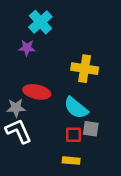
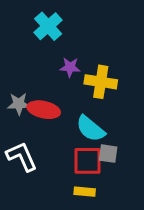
purple star: (27, 48) -> (70, 67), moved
gray star: (16, 108) -> (19, 104), moved
red square: (74, 135) -> (88, 161), size x1.5

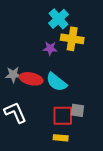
cyan cross: (48, 26) -> (58, 19), moved
yellow cross: (101, 82) -> (72, 39), moved
cyan semicircle: (91, 129) -> (56, 82), moved

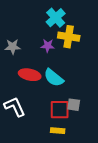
gray star: (13, 75) -> (13, 47), moved

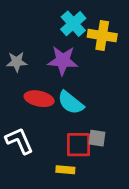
yellow cross: (69, 37) -> (102, 36), moved
purple star: (48, 46) -> (63, 61), size x1.6
yellow rectangle: (58, 131) -> (65, 170), moved

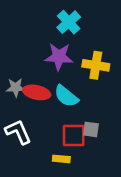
yellow cross: (102, 36) -> (96, 65), moved
gray star: (17, 62) -> (16, 87), moved

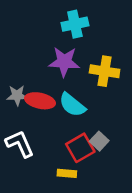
cyan cross: (69, 22) -> (75, 24), turned 30
gray square: (91, 129) -> (99, 141), turned 35
red square: (74, 136) -> (80, 148), turned -30

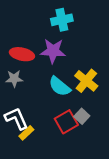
yellow cross: (105, 71) -> (86, 81), moved, turned 30
red ellipse: (40, 101) -> (22, 54), moved
yellow rectangle: (67, 173) -> (26, 133), moved, turned -48

